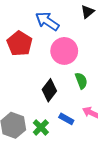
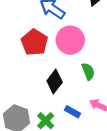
red pentagon: (20, 44) -> (34, 42), moved

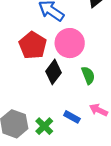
black diamond: (55, 81) -> (53, 72), moved

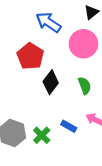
pink circle: (70, 43) -> (83, 44), moved

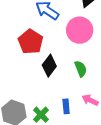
blue rectangle: (69, 126) -> (66, 106), turned 56

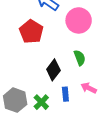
black diamond: (49, 66) -> (53, 70), moved

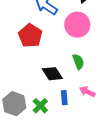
black diamond: (53, 70) -> (52, 74), turned -70

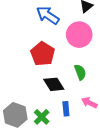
red pentagon: (30, 36) -> (43, 54), moved

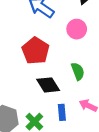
pink circle: (79, 35) -> (77, 29), size x0.7

